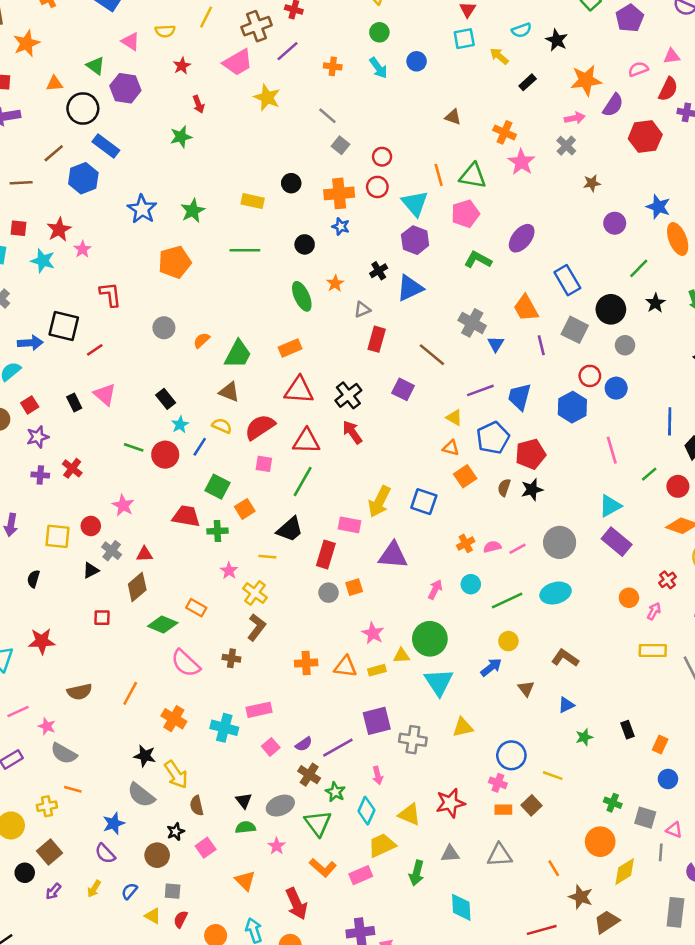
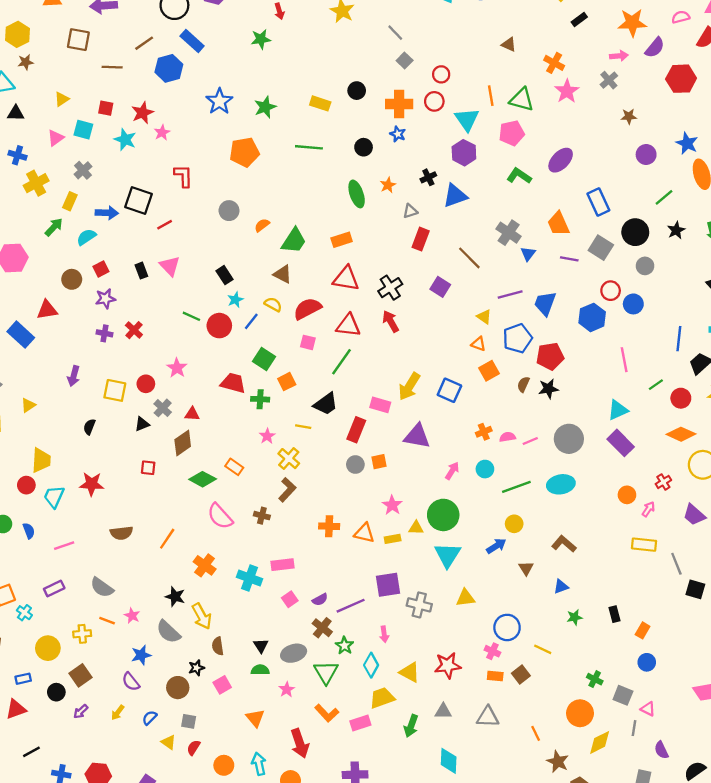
purple line: (541, 345) -> (569, 259), turned -72
pink star: (47, 726) -> (132, 616), moved

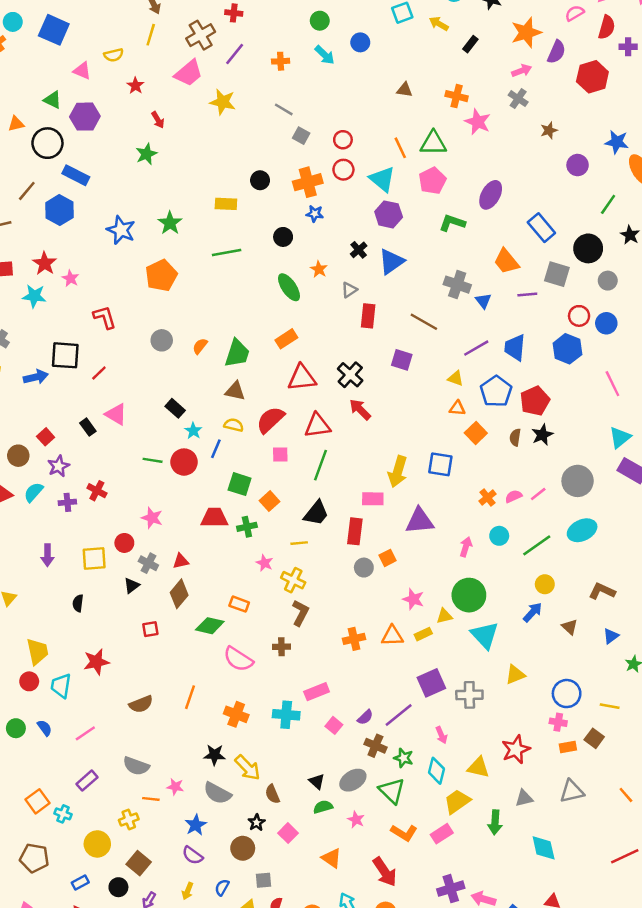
cyan semicircle: (86, 237) -> (33, 492), moved

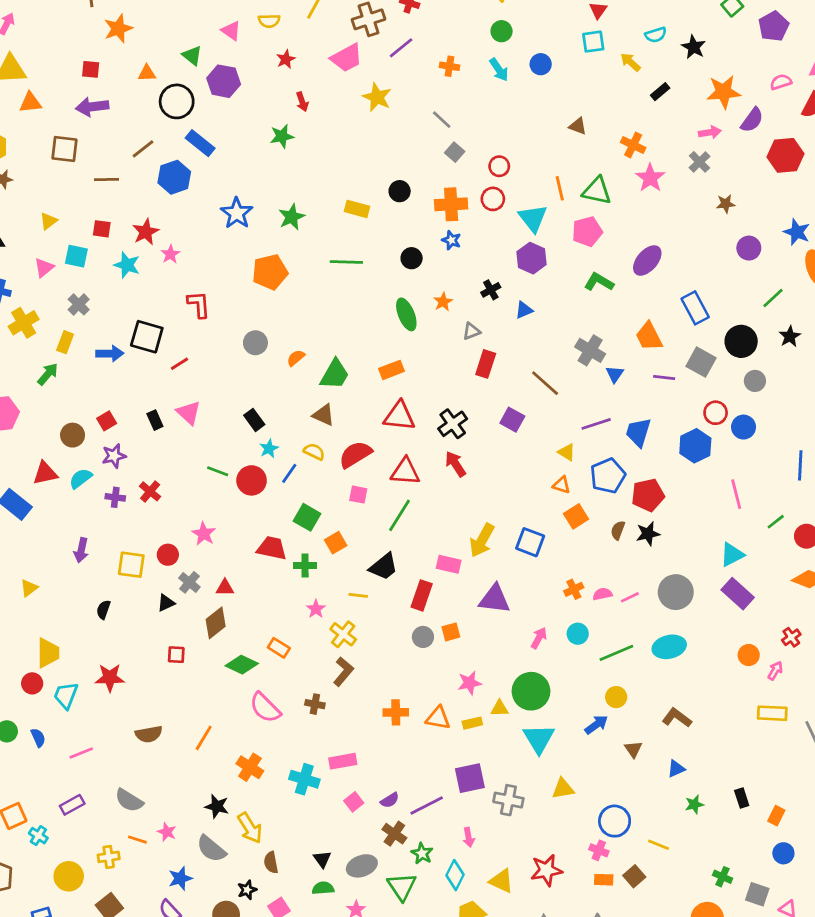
blue triangle: (391, 261) -> (524, 310), size x0.6
pink star: (413, 599) -> (469, 683), turned 30

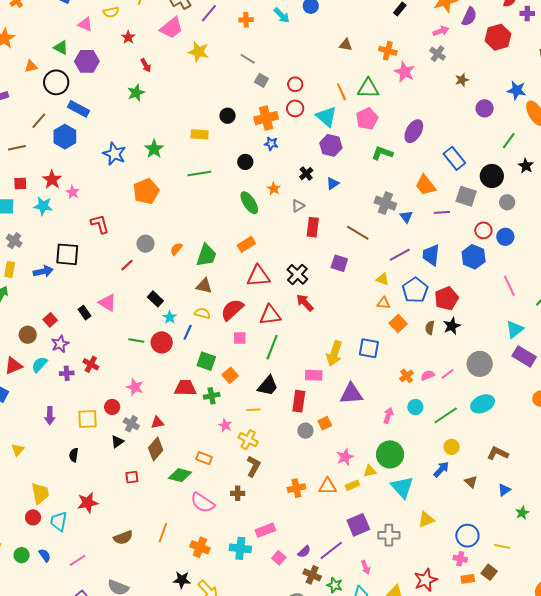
red line: (179, 364) -> (127, 265), moved

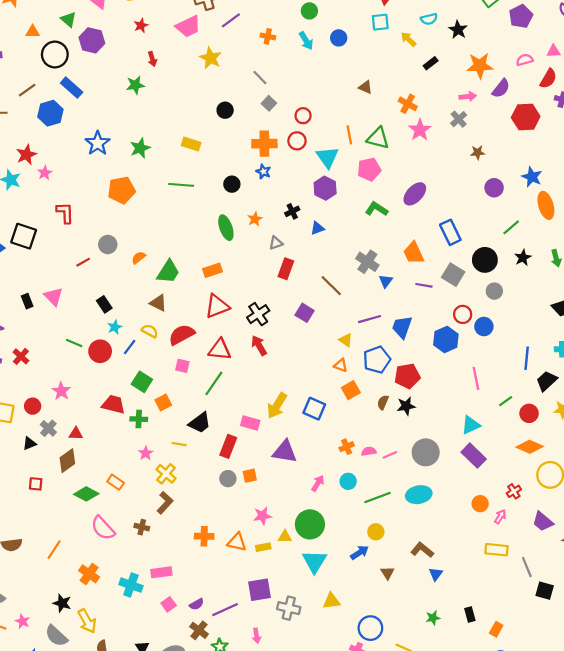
black circle: (228, 116) -> (225, 110), moved
red triangle: (258, 276) -> (217, 306), turned -30
blue triangle: (504, 490) -> (436, 574), moved, turned -32

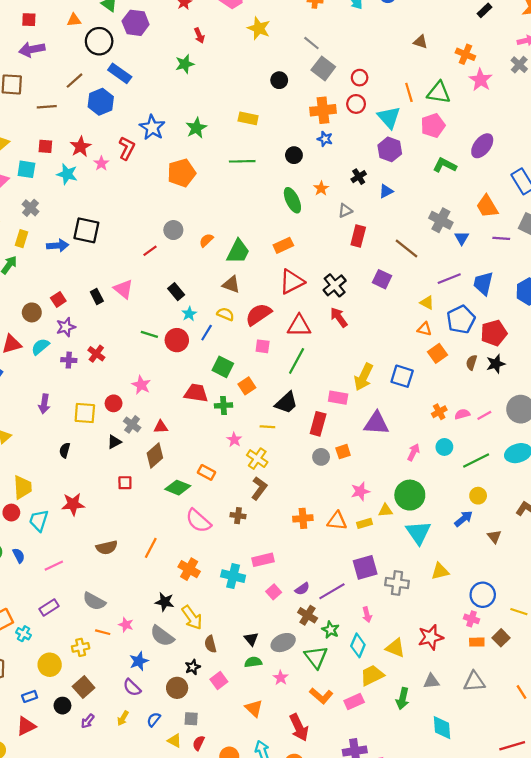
gray square: (269, 103) -> (323, 68), size x1.5
red L-shape: (65, 213) -> (127, 148), moved, turned 35

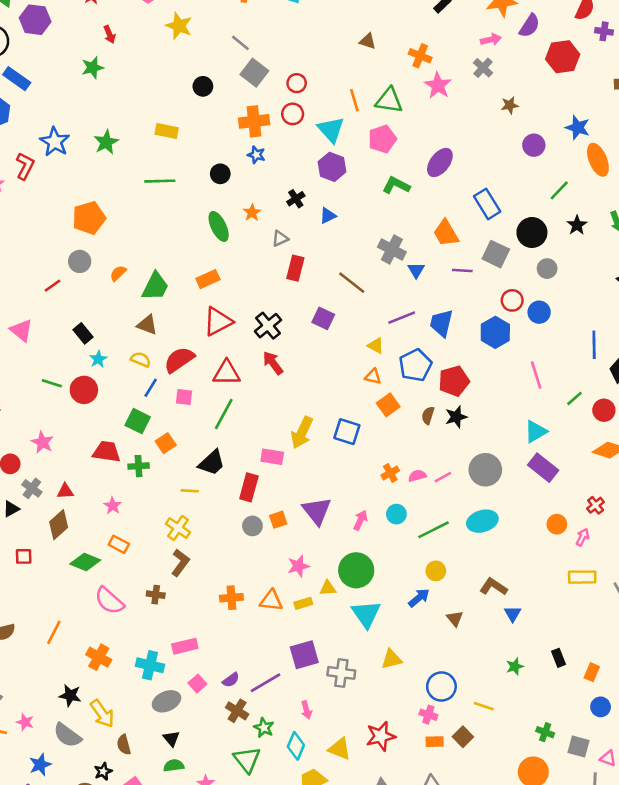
orange pentagon: (182, 173) -> (89, 218), moved
blue line: (207, 333) -> (151, 388), moved
purple triangle: (376, 423) -> (317, 511), moved, turned 48
pink star: (234, 440) -> (113, 506), moved
gray ellipse: (283, 643) -> (166, 701), moved

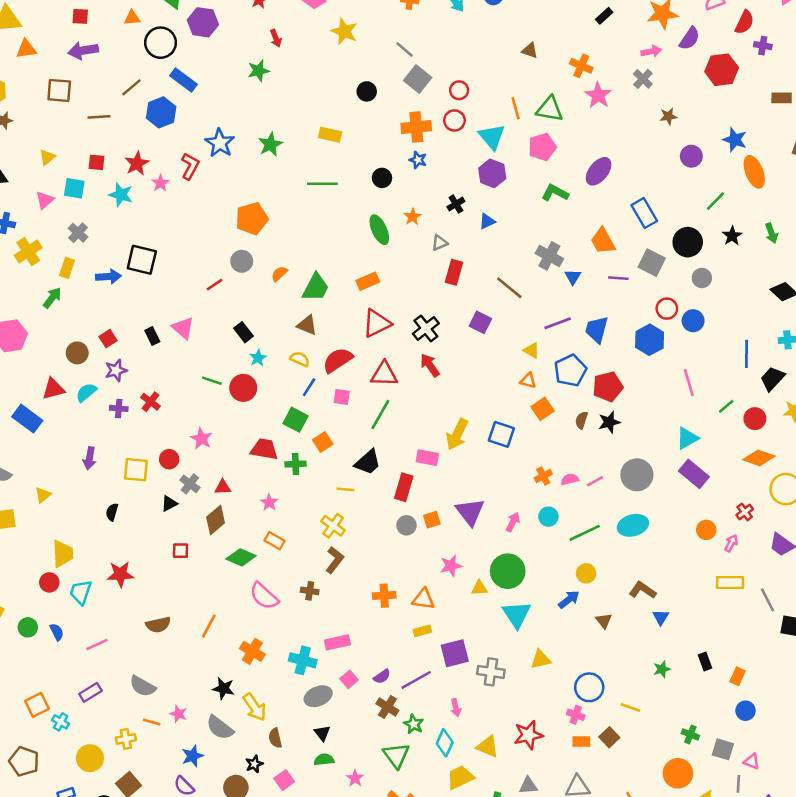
yellow rectangle: (303, 603) -> (422, 631), moved

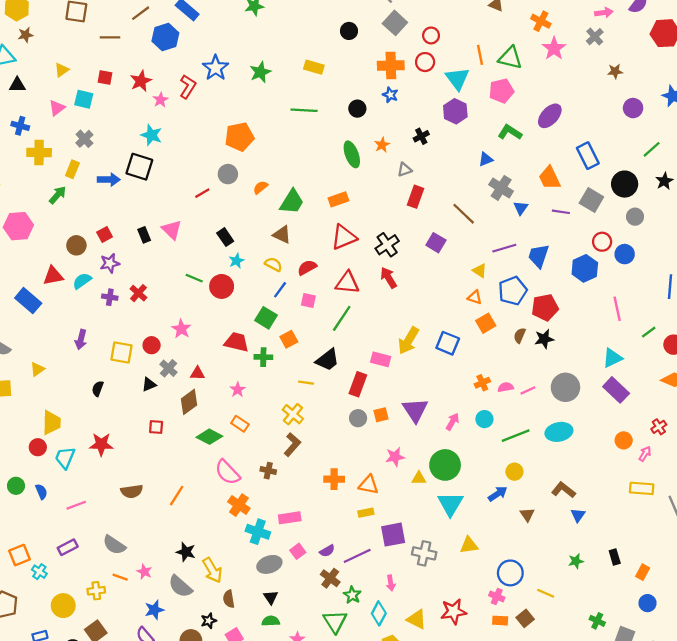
cyan star: (121, 195) -> (151, 135), moved
blue triangle: (487, 221) -> (486, 159), moved
yellow cross: (28, 252) -> (39, 152), turned 30
red semicircle: (338, 360) -> (307, 268), size x0.7
orange cross: (252, 651) -> (239, 505), moved

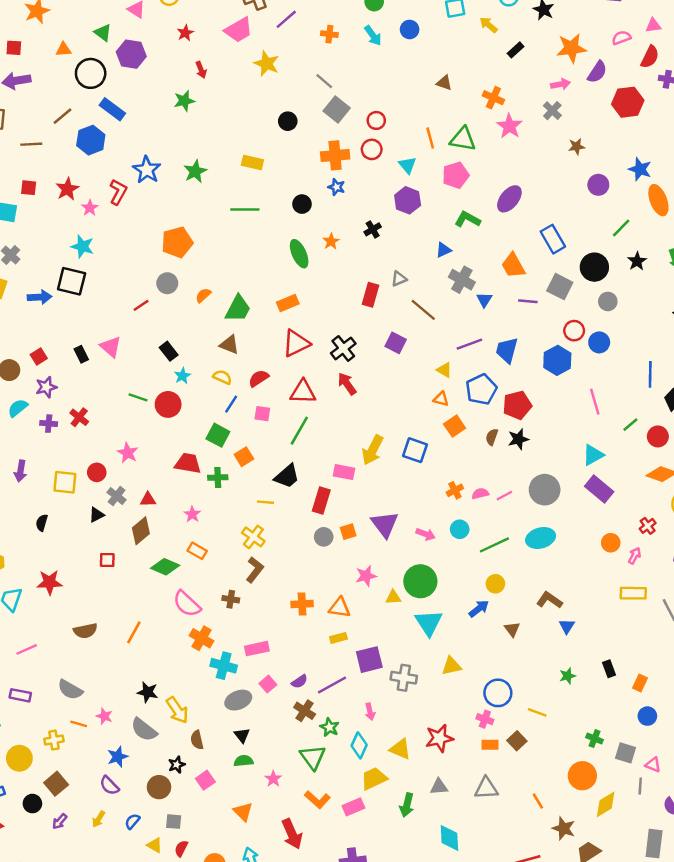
cyan triangle: (457, 79) -> (407, 165), size x0.7
gray triangle: (405, 170) -> (399, 279), moved
pink arrow: (453, 422) -> (426, 534), turned 84
purple rectangle: (68, 547) -> (20, 695), turned 42

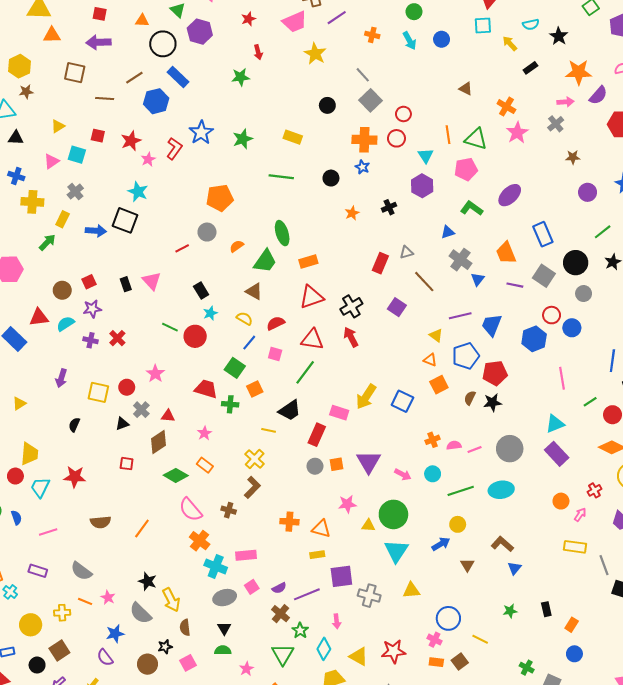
green ellipse: (299, 254) -> (282, 233), moved

